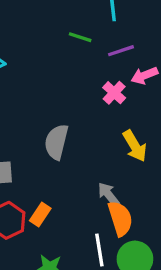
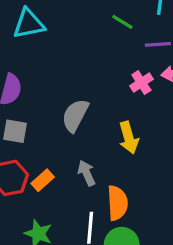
yellow arrow: (135, 146) -> (129, 138), moved
gray arrow: (109, 194) -> (86, 173), moved

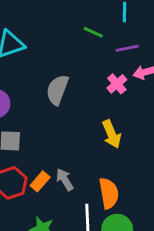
gray semicircle: (75, 115) -> (57, 90), moved
gray arrow: (86, 173) -> (65, 180), moved

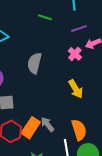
green line: (93, 32) -> (45, 17), moved
orange rectangle: (40, 181) -> (31, 128), size x1.5

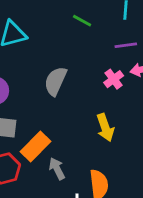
orange rectangle: (31, 128) -> (35, 147), moved

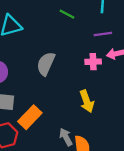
pink cross: (114, 79) -> (93, 62), turned 35
gray arrow: (57, 169) -> (66, 137), moved

